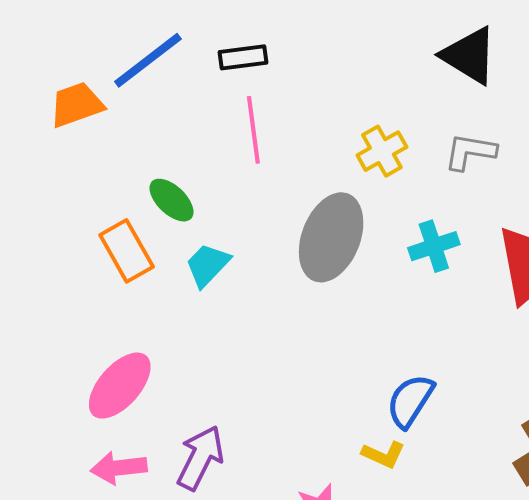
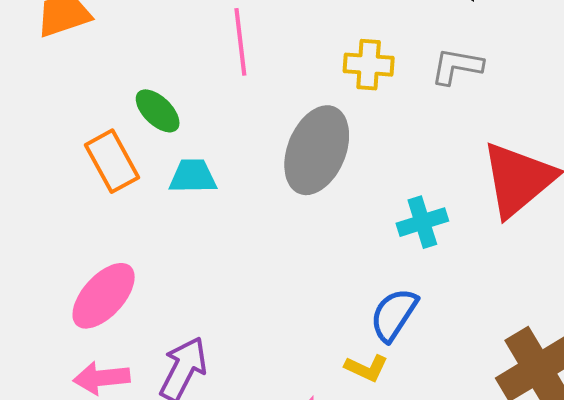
yellow cross: (382, 151) -> (369, 65), turned 33
cyan cross: (434, 246) -> (422, 222), moved
cyan trapezoid: (208, 265) -> (193, 176), turned 45

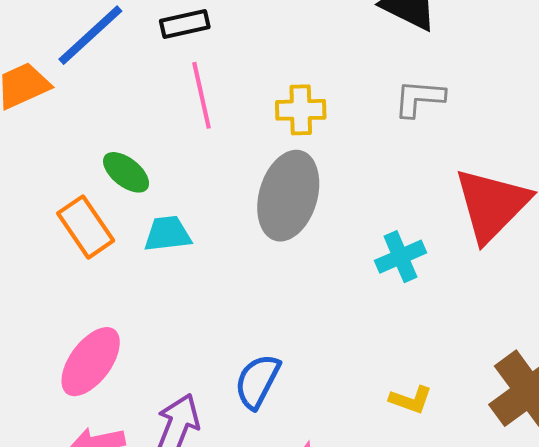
yellow cross: (369, 65) -> (301, 110), moved
blue semicircle: (394, 315) -> (257, 381), moved
yellow L-shape: (366, 368) -> (411, 400), moved

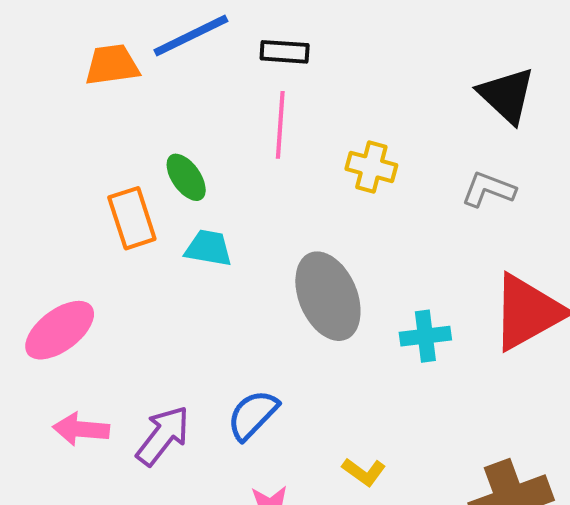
gray ellipse: (288, 196) -> (328, 296), moved, turned -56
pink ellipse: (91, 362) -> (60, 330), moved
yellow L-shape: (411, 400) -> (364, 472), moved

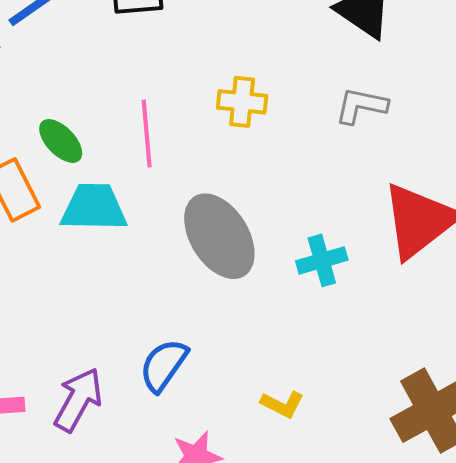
pink line: (280, 125) -> (147, 133), moved
cyan trapezoid: (208, 248) -> (94, 207), size x1.4

